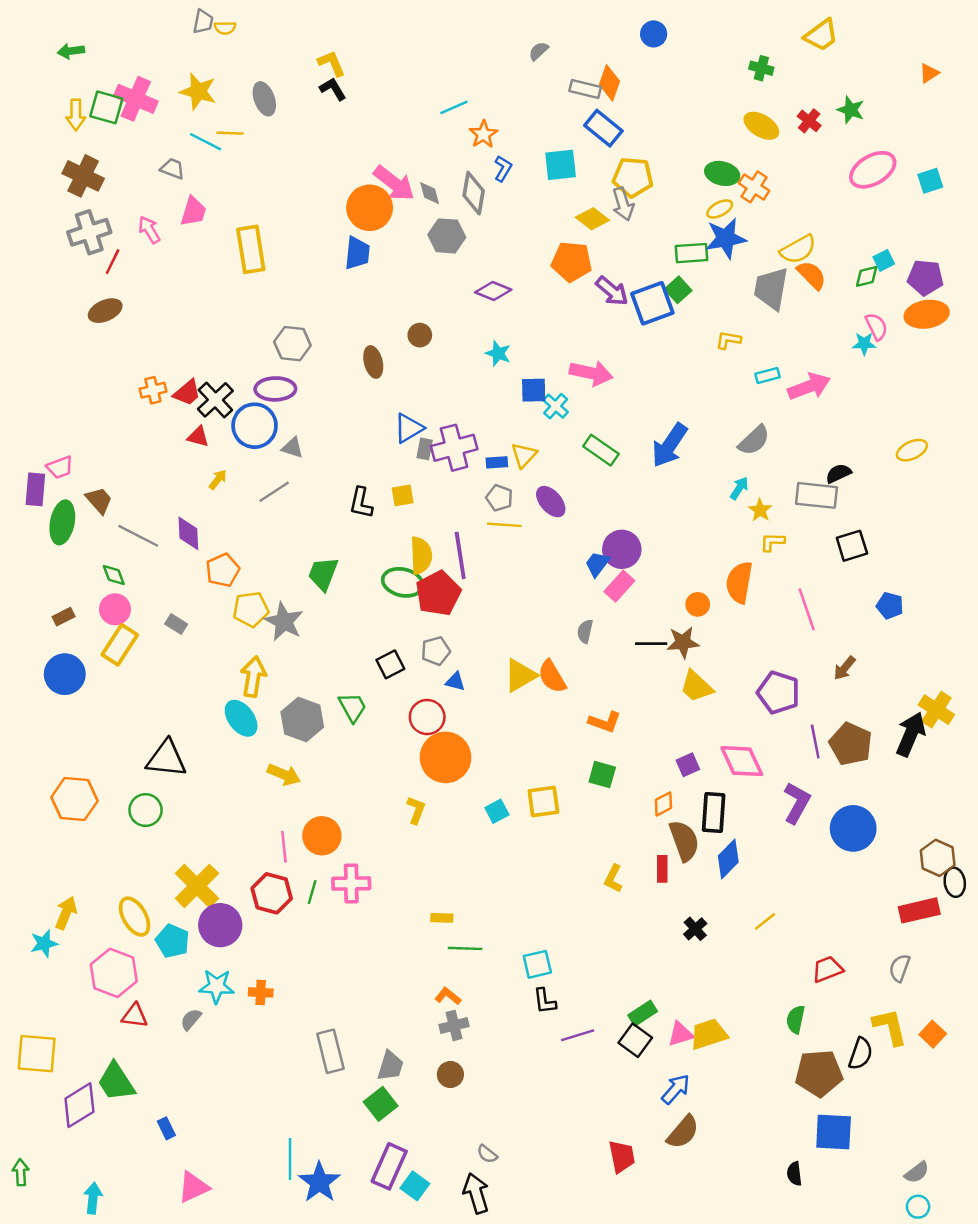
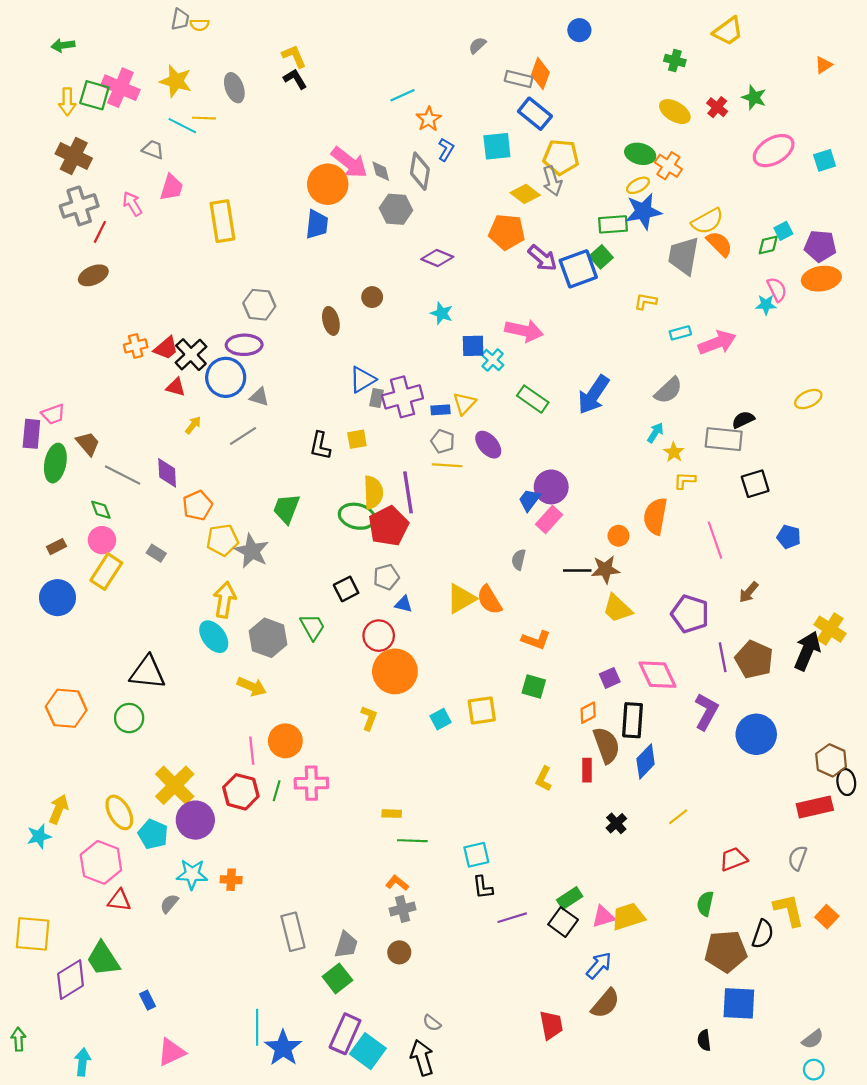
cyan square: (415, 1186) -> (368, 1051), size x1.4

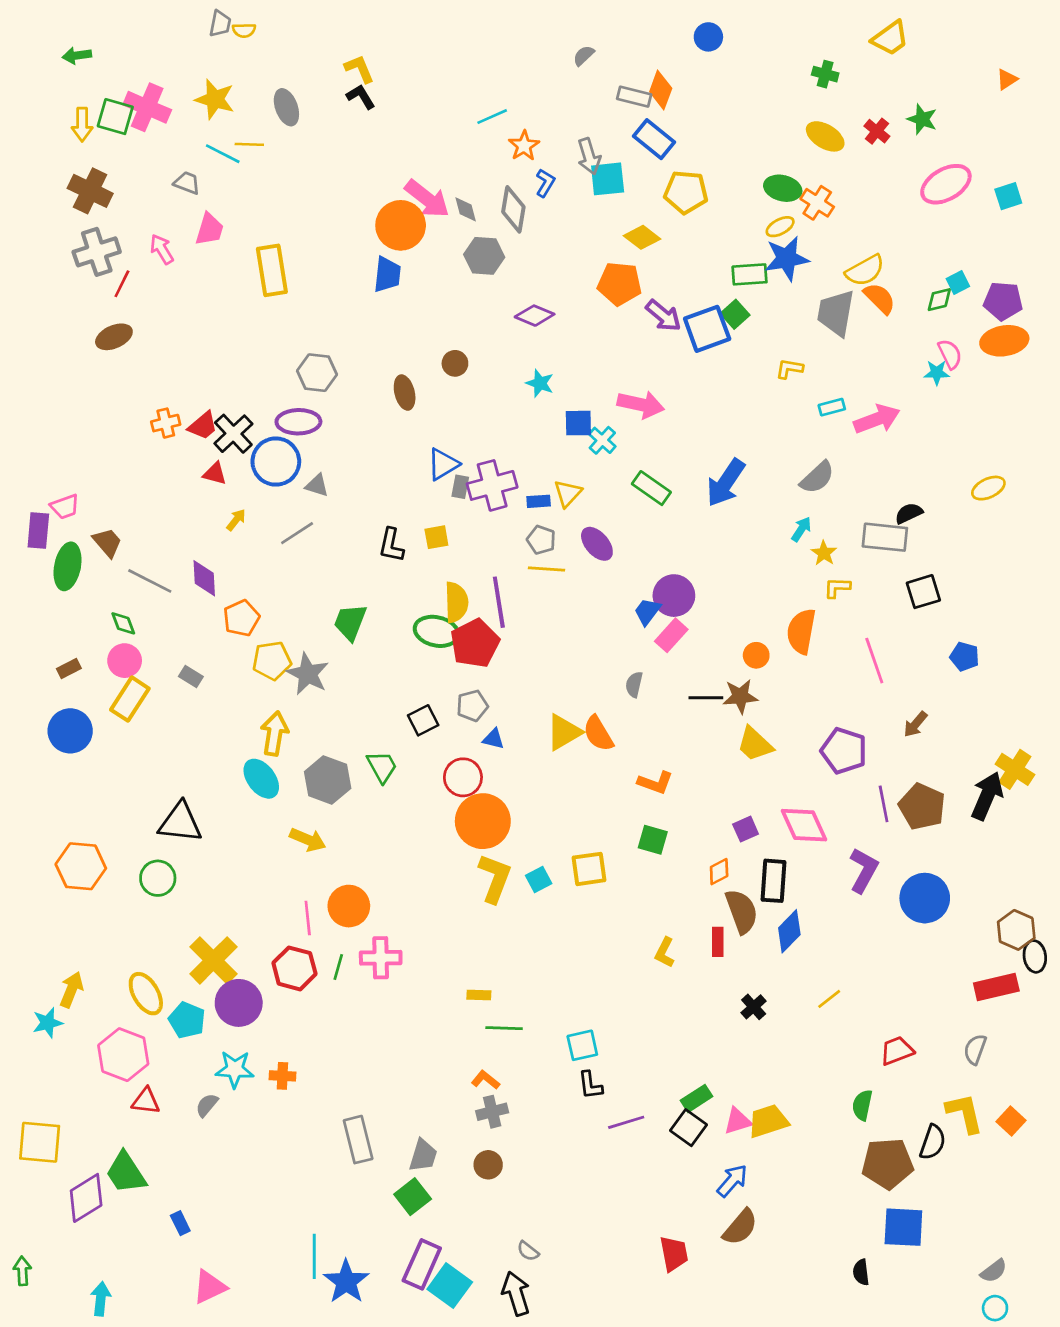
gray arrow: (552, 181) -> (589, 156), moved
yellow L-shape: (369, 718) -> (495, 878), moved, size x1.6

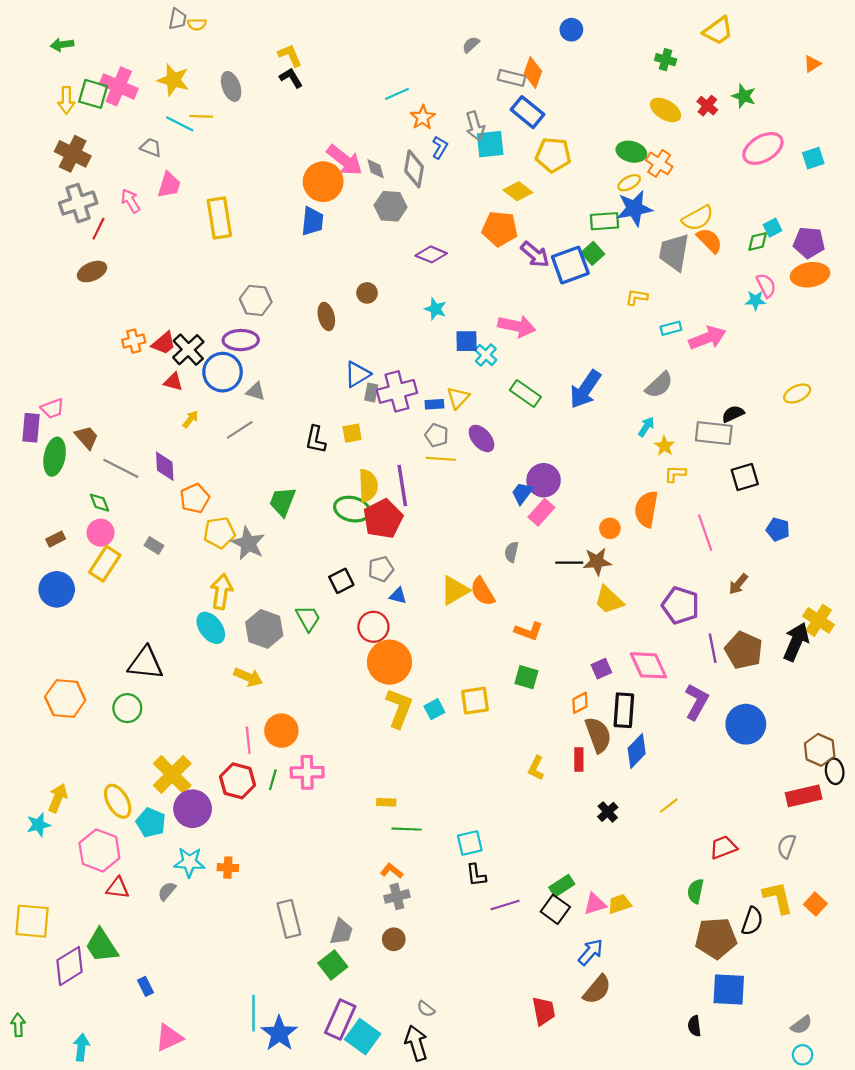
yellow trapezoid: (768, 1121) -> (620, 904), size x0.7

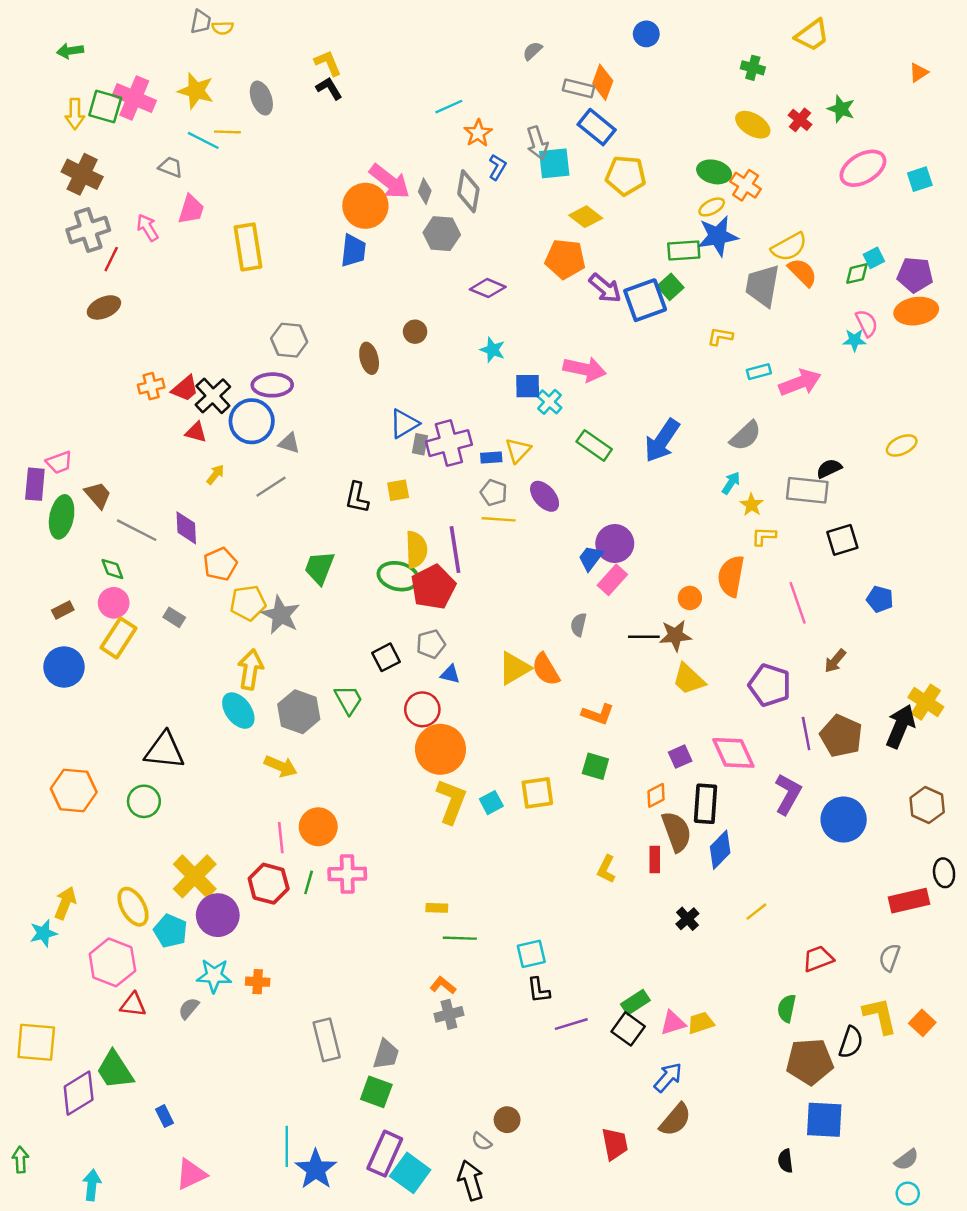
gray diamond: (376, 169) -> (425, 191), turned 35
brown hexagon: (820, 750) -> (927, 805), moved
brown circle: (394, 939) -> (507, 1120), moved
green square: (333, 965) -> (376, 1092), turned -32

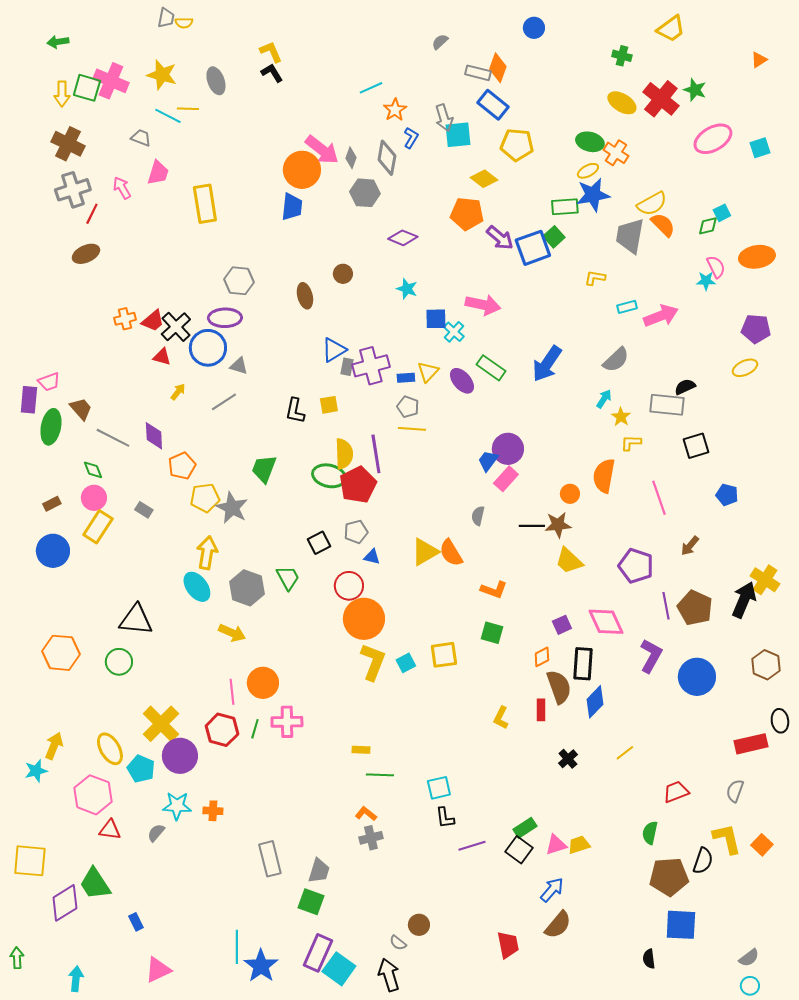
red cross: (800, 120) -> (661, 99), size x1.8
purple pentagon: (915, 275) -> (756, 329), moved
purple ellipse: (545, 496) -> (462, 381), moved

